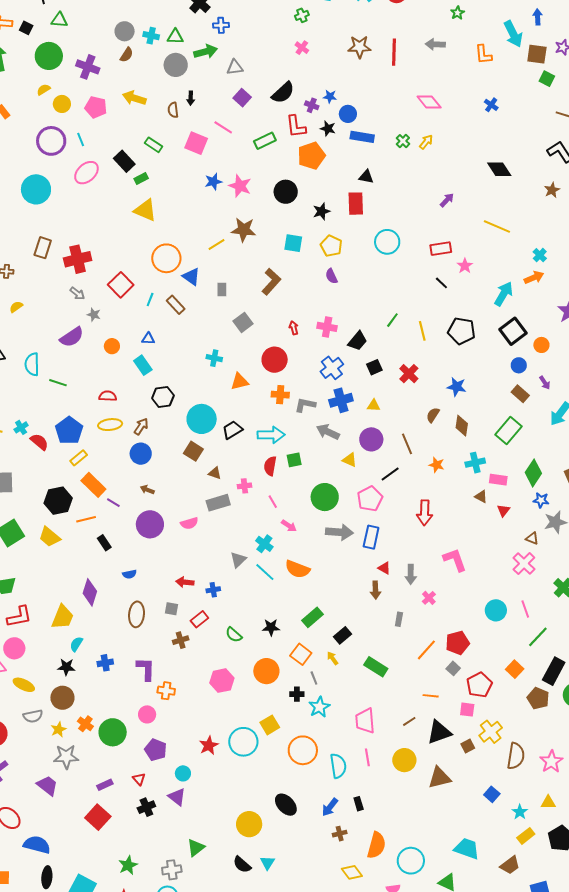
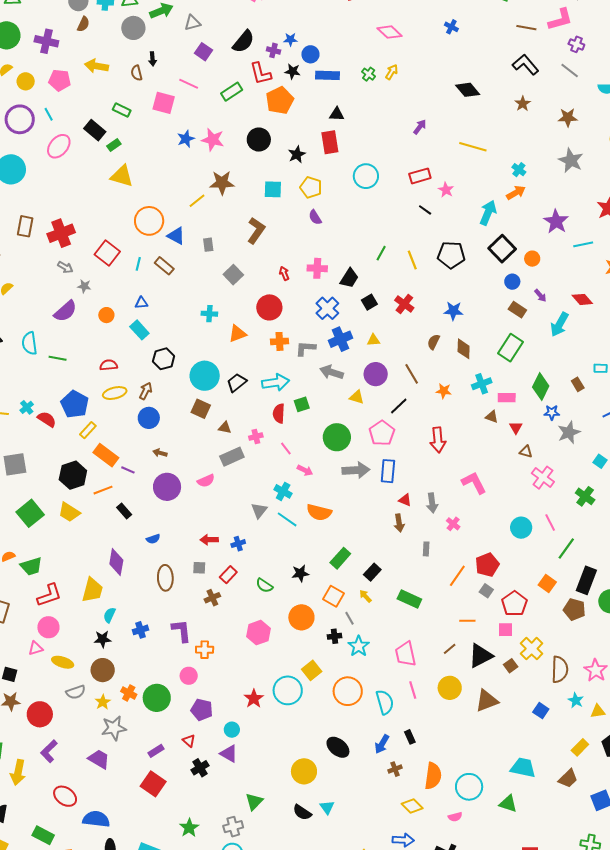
brown triangle: (532, 538) -> (526, 452), moved
cyan star: (520, 812) -> (576, 700), moved

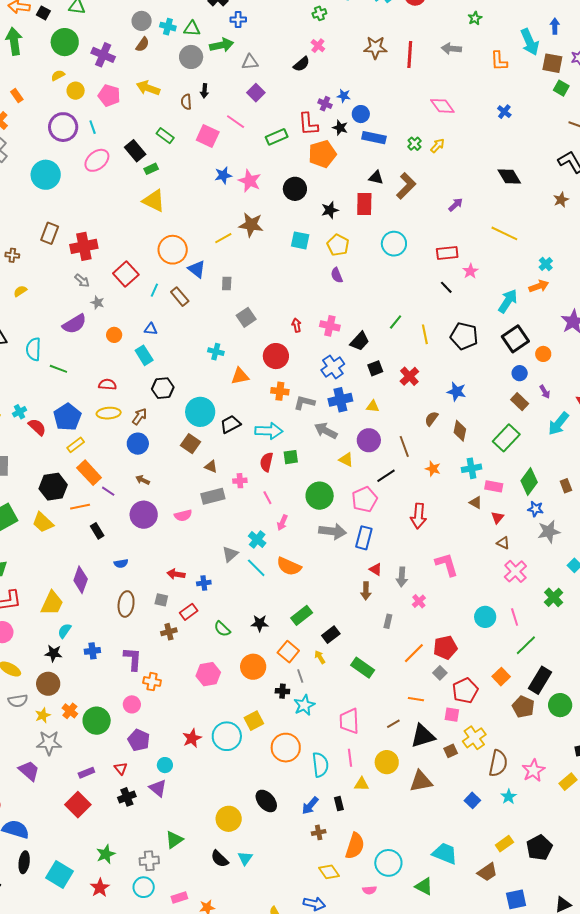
black semicircle: (243, 42) -> (301, 64), moved, size x0.7
brown L-shape: (256, 231) -> (406, 186), moved
pink arrow: (305, 470) -> (282, 523), turned 77
yellow triangle: (598, 711) -> (362, 784), moved

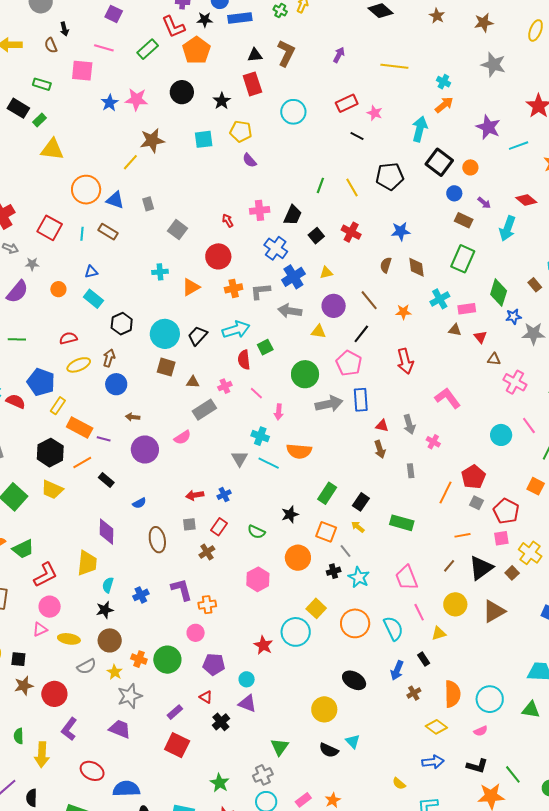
gray star: (549, 532) -> (533, 334), turned 30

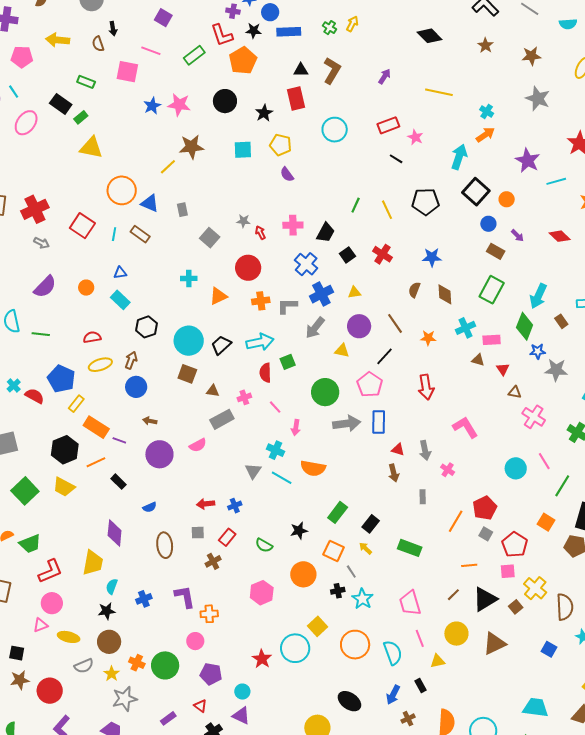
cyan arrow: (507, 228) -> (538, 296), moved
gray star: (32, 264) -> (243, 221), moved
gray arrow: (290, 311) -> (315, 328), turned -65

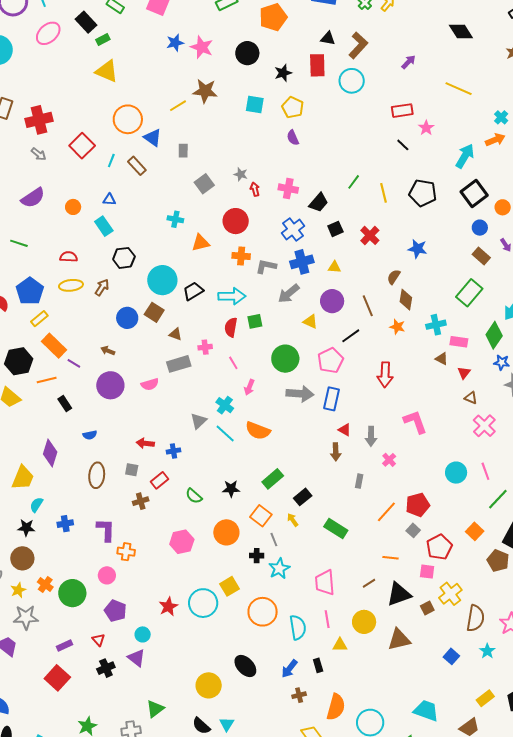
cyan circle: (335, 130) -> (352, 81), moved
brown diamond: (445, 294) -> (406, 300), moved
blue circle: (136, 387) -> (127, 318), moved

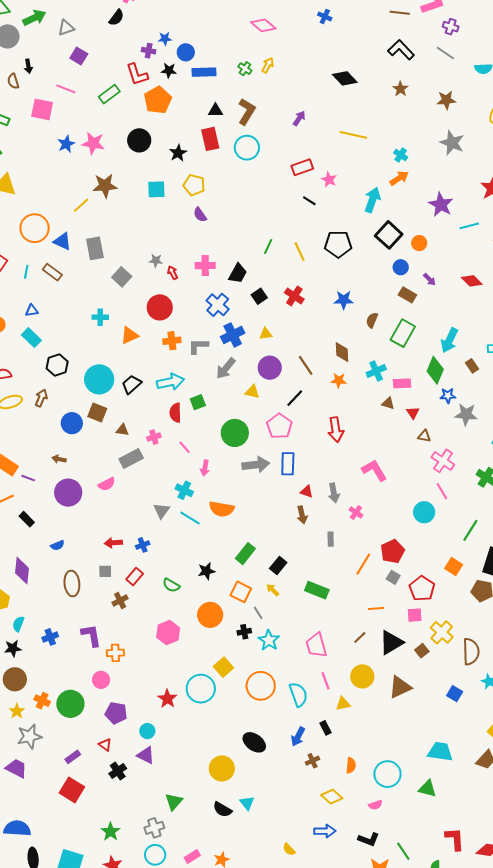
gray rectangle: (183, 151) -> (95, 248), size x1.6
brown semicircle: (394, 277) -> (372, 320), moved
pink line: (485, 471) -> (442, 491), moved
orange semicircle: (336, 707) -> (351, 765), size x0.6

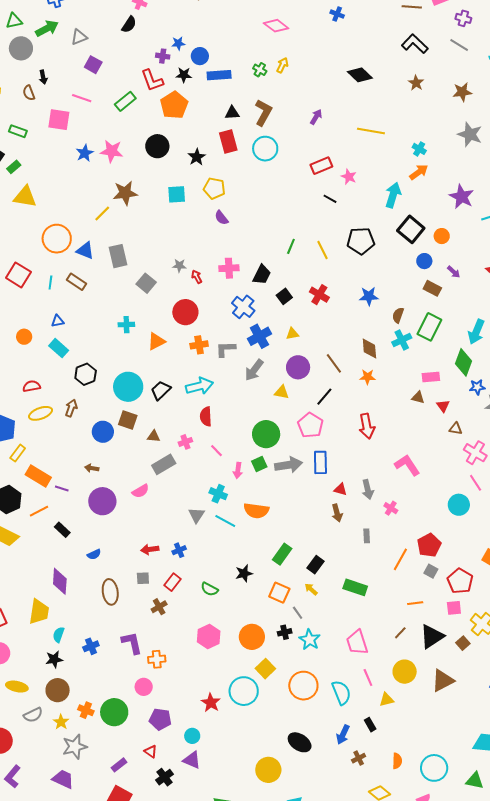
cyan cross: (376, 371) -> (402, 340), moved
green square: (198, 402) -> (259, 464), moved
orange circle: (210, 615) -> (252, 637), moved

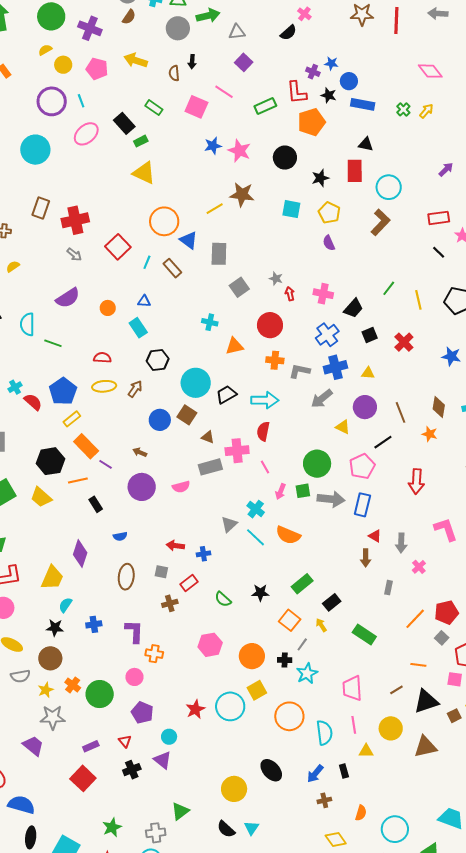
brown L-shape: (263, 113) -> (380, 222), moved
pink cross: (185, 442) -> (237, 451), size x1.6
gray line: (298, 613) -> (302, 644), turned 56

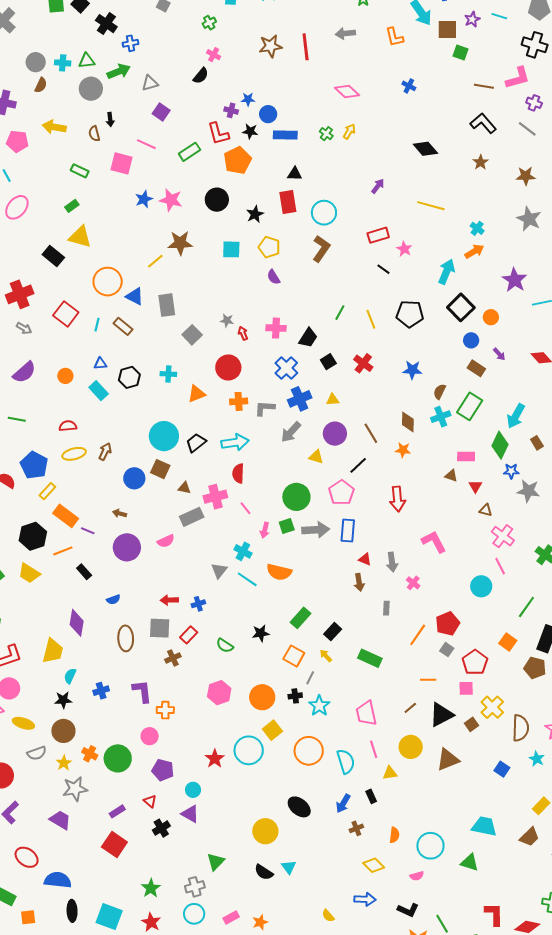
black rectangle: (124, 123) -> (53, 256), moved
black hexagon: (158, 360) -> (129, 377), moved
gray square: (161, 572) -> (160, 628), size x1.6

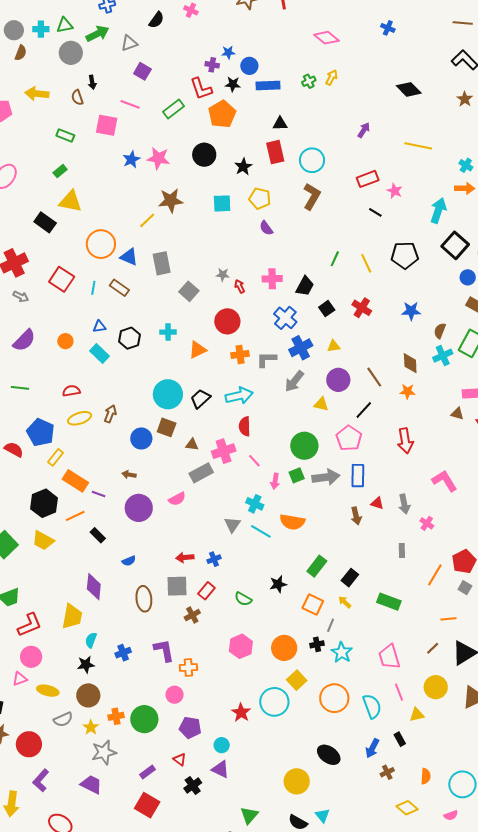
black semicircle: (201, 76) -> (157, 20), moved
green cross: (326, 134) -> (309, 81), turned 32
orange arrow: (474, 251) -> (465, 188), turned 36
brown arrow: (359, 582) -> (356, 516), moved
orange cross: (90, 754) -> (116, 716), turned -35

